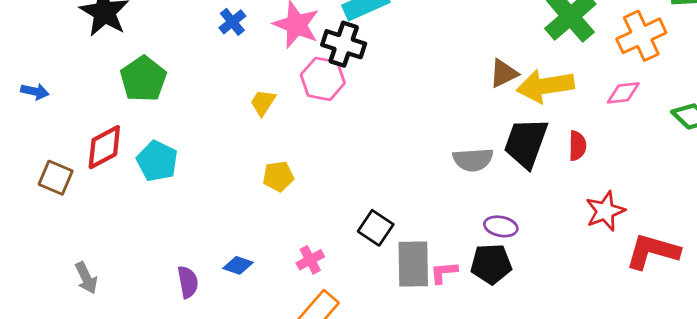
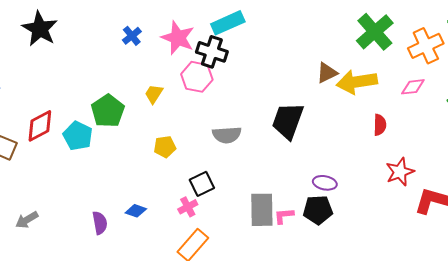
green pentagon: (143, 79) -> (108, 111), moved
black trapezoid: (526, 143) -> (288, 121), moved
gray semicircle: (473, 160) -> (227, 135), moved
black square: (376, 228) -> (202, 184), moved, turned 30
gray arrow: (86, 278) -> (27, 220), turned 85

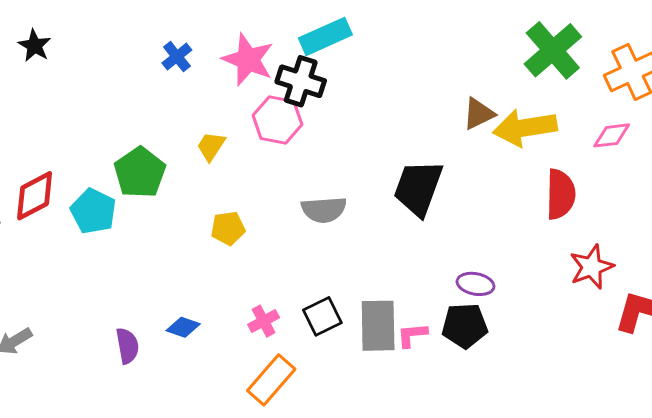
black star: (40, 29) -> (35, 46), size x0.6
red semicircle: (380, 125) -> (561, 194), size x1.5
black square: (202, 184) -> (322, 316), moved

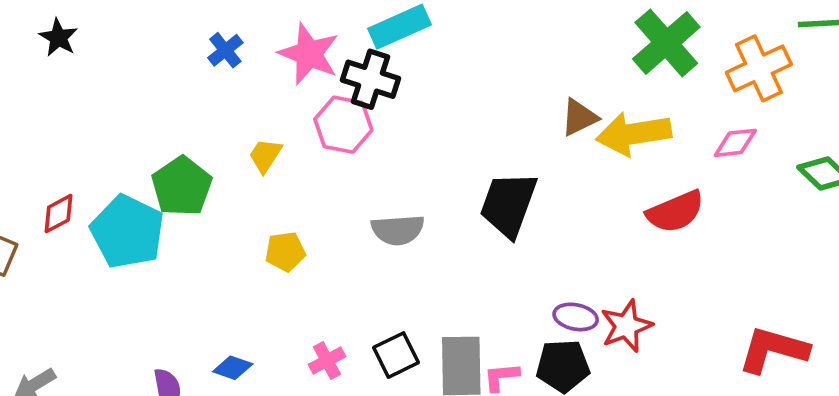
red semicircle: (561, 194) -> (675, 212), turned 66
red diamond: (35, 196) -> (58, 214), size x0.7
cyan pentagon: (93, 211) -> (127, 232), size x1.4
red star: (592, 267) -> (626, 326), moved

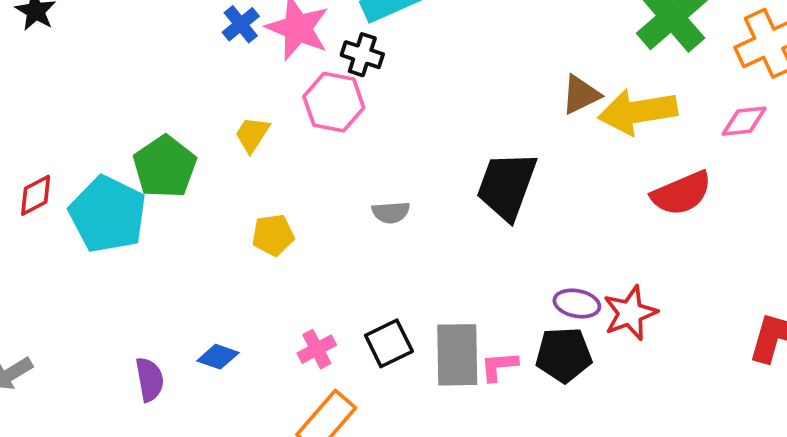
blue cross: (225, 50) -> (241, 24), moved
black cross: (371, 79) -> (362, 55), size x0.7
gray semicircle: (398, 230) -> (391, 212), size x0.7

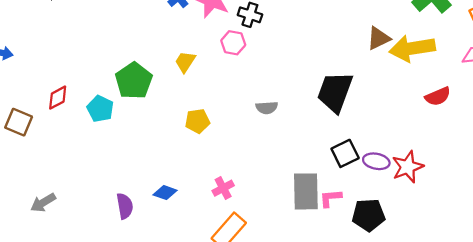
pink hexagon: (334, 102) -> (233, 43), size x0.7
red semicircle: (681, 193) -> (438, 96), size x0.7
cyan pentagon: (108, 214) -> (100, 109), size x0.6
black square: (389, 343) -> (345, 153), moved
black pentagon: (564, 355) -> (368, 215), moved

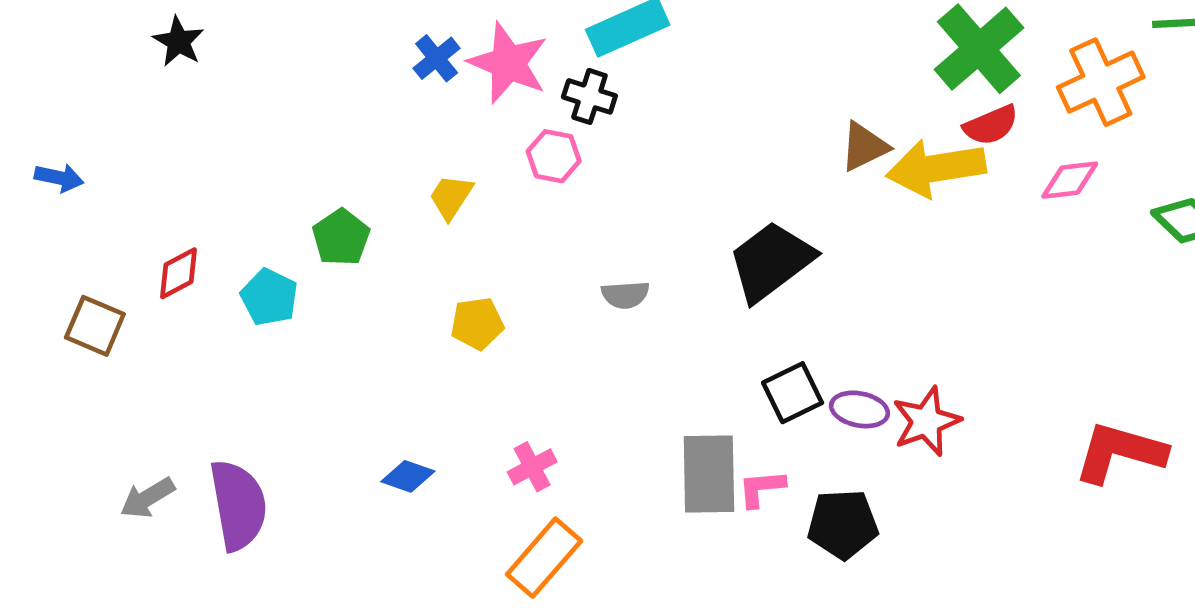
green pentagon: (134, 81) -> (341, 237), size x0.7
black trapezoid: (335, 92) -> (771, 261), turned 33
red semicircle: (438, 96) -> (991, 125), moved
purple semicircle: (125, 206) -> (238, 505), moved, size x1.6

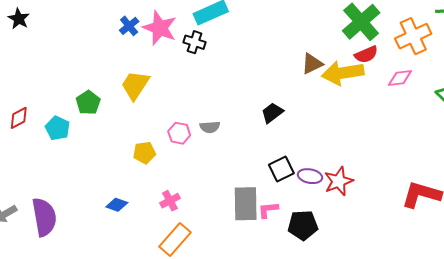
pink hexagon: (554, 156) -> (179, 133), moved
yellow trapezoid: (451, 197) -> (135, 85), size x1.5
black trapezoid: (771, 261) -> (272, 113), size x0.6
yellow pentagon: (477, 323) -> (144, 153), moved

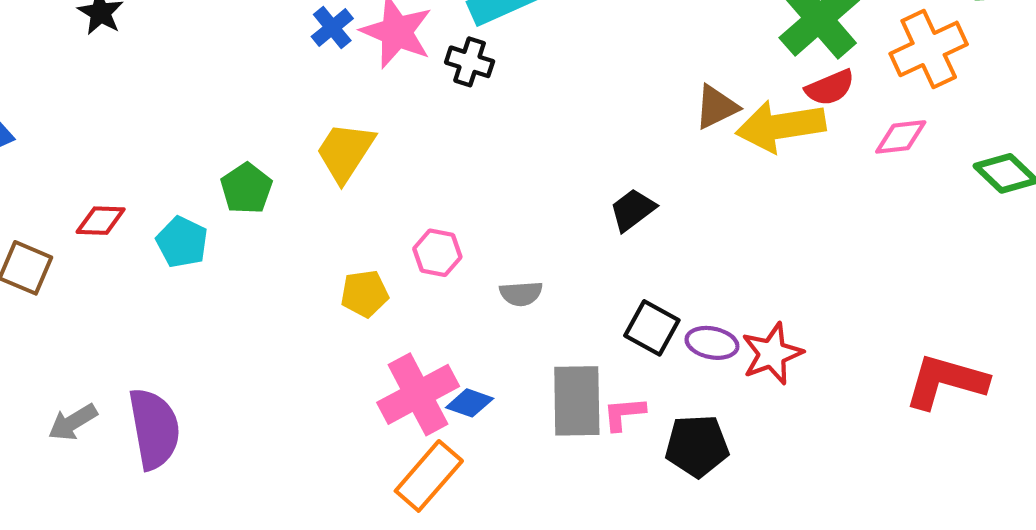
red diamond: (19, 118) -> (101, 221), turned 30
gray semicircle: (210, 127) -> (521, 294), moved
black square: (281, 169) -> (652, 328), turned -35
pink cross: (170, 201) -> (418, 394), size x1.8
blue diamond: (117, 205) -> (470, 403), moved

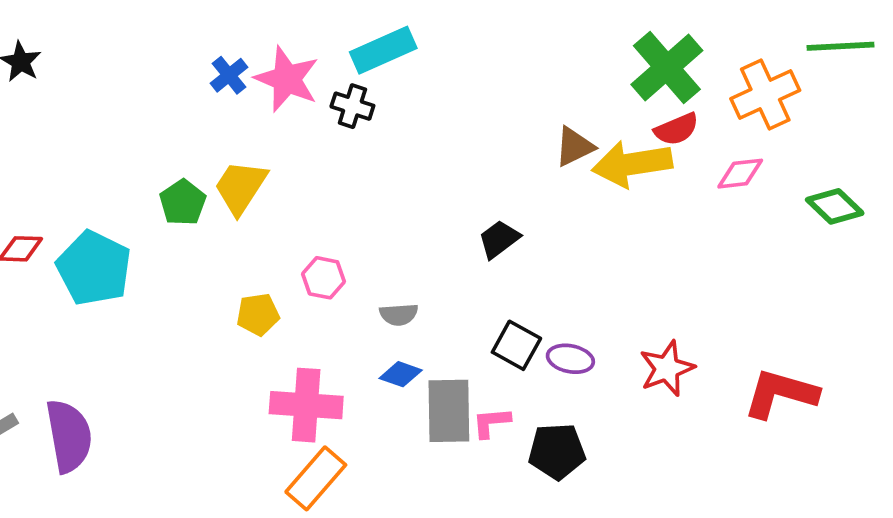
green pentagon: (246, 188) -> (183, 203), moved
cyan pentagon: (182, 242) -> (94, 268), size x1.6
red star: (772, 354) -> (667, 368), moved
pink cross: (418, 394) -> (306, 405), turned 32
blue diamond: (470, 403) -> (401, 374), moved

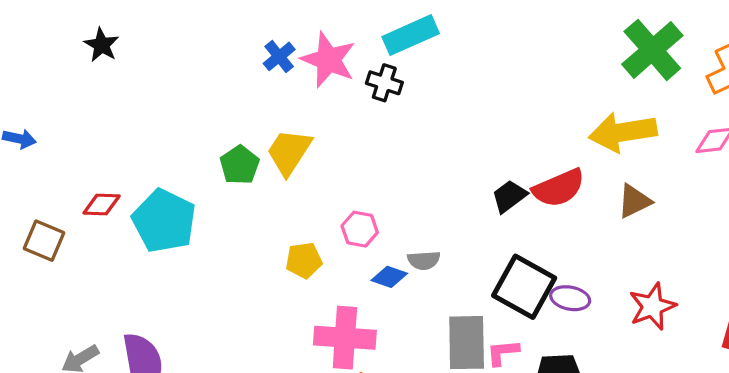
red semicircle: (677, 129) -> (559, 188), moved, size x1.4
brown triangle: (574, 147) -> (634, 201), moved
black square: (516, 345) -> (524, 287), size x1.5
blue diamond: (401, 374) -> (389, 277), moved

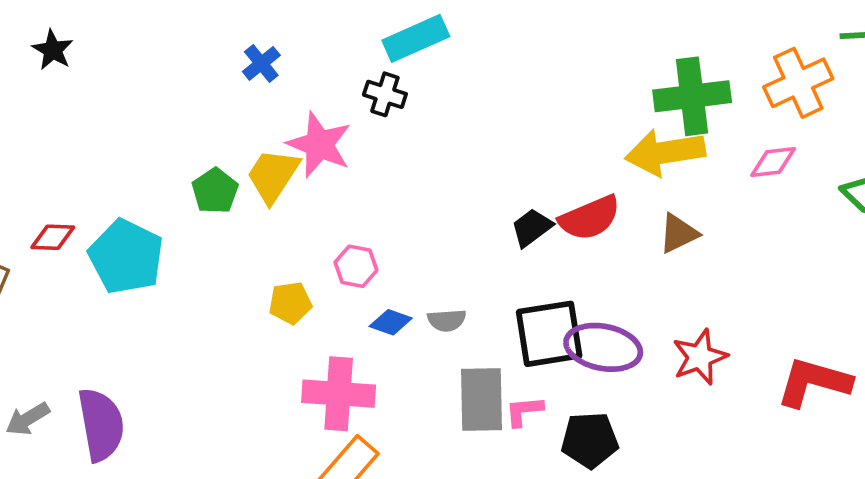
green cross: (652, 50) -> (692, 96), moved, turned 34
pink star: (328, 60) -> (319, 145), moved
gray semicircle: (424, 260) -> (447, 320), moved
black square: (524, 287) -> (549, 334), turned -38
purple ellipse: (570, 298) -> (603, 347), size x1.6

